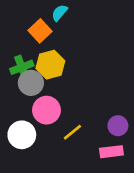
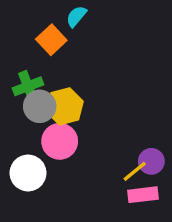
yellow hexagon: (50, 65) -> (65, 106), moved
yellow line: (72, 132) -> (135, 171), moved

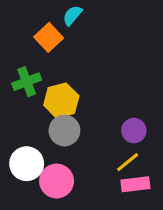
gray circle: (40, 106) -> (64, 131), moved
pink circle: (60, 141) -> (57, 181), moved
purple circle: (151, 161) -> (134, 131), moved

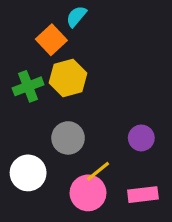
yellow hexagon: (61, 101) -> (68, 78), moved
yellow line: (128, 162) -> (98, 171), moved
pink circle: (57, 181) -> (88, 193), moved

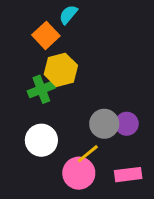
green cross: (28, 86) -> (41, 89), moved
gray circle: (68, 138) -> (104, 124), moved
white circle: (28, 173) -> (41, 140), moved

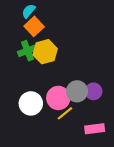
cyan semicircle: (68, 15) -> (29, 11), moved
green cross: (41, 89) -> (28, 51), moved
pink circle: (79, 173) -> (58, 98), moved

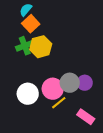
pink rectangle: (95, 129) -> (86, 117), turned 42

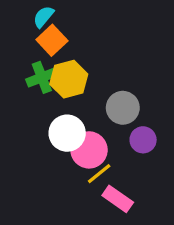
gray circle: (70, 83) -> (123, 108), moved
white circle: (28, 94) -> (67, 133), moved
pink rectangle: (86, 117) -> (118, 199), moved

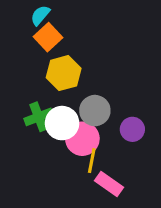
green cross: (42, 77) -> (39, 117), moved
gray circle: (123, 108) -> (95, 111), moved
yellow line: (99, 174) -> (92, 161), turned -40

